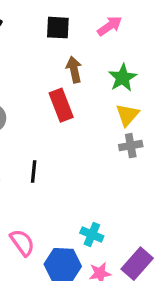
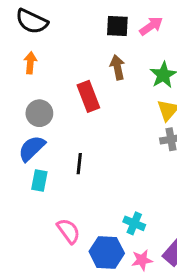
black square: (58, 28) -> (117, 26), moved
red rectangle: (61, 105) -> (88, 96), moved

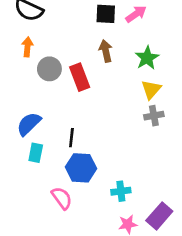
gray circle: (39, 113) -> (49, 69), moved
cyan cross: (134, 223) -> (121, 191), turned -30
blue hexagon: (107, 252) -> (81, 168), moved

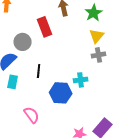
gray circle: (49, 69) -> (23, 42), moved
blue hexagon: (81, 168) -> (61, 93), moved
cyan cross: (121, 191) -> (81, 80), moved

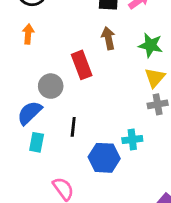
green star: (94, 13) -> (151, 45), turned -30

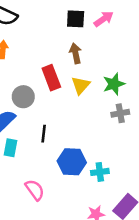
green star: (151, 45) -> (114, 84), moved, turned -30
yellow triangle: (155, 78) -> (81, 85), moved
cyan cross: (132, 140) -> (100, 172), moved

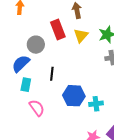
pink semicircle: (35, 190) -> (37, 108), moved

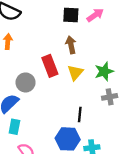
black line: (52, 74) -> (80, 115), moved

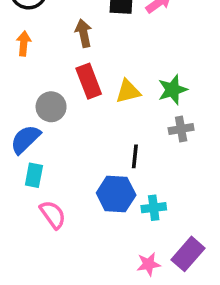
brown arrow: (71, 45) -> (84, 33), moved
yellow triangle: (75, 73) -> (128, 91), turned 35

